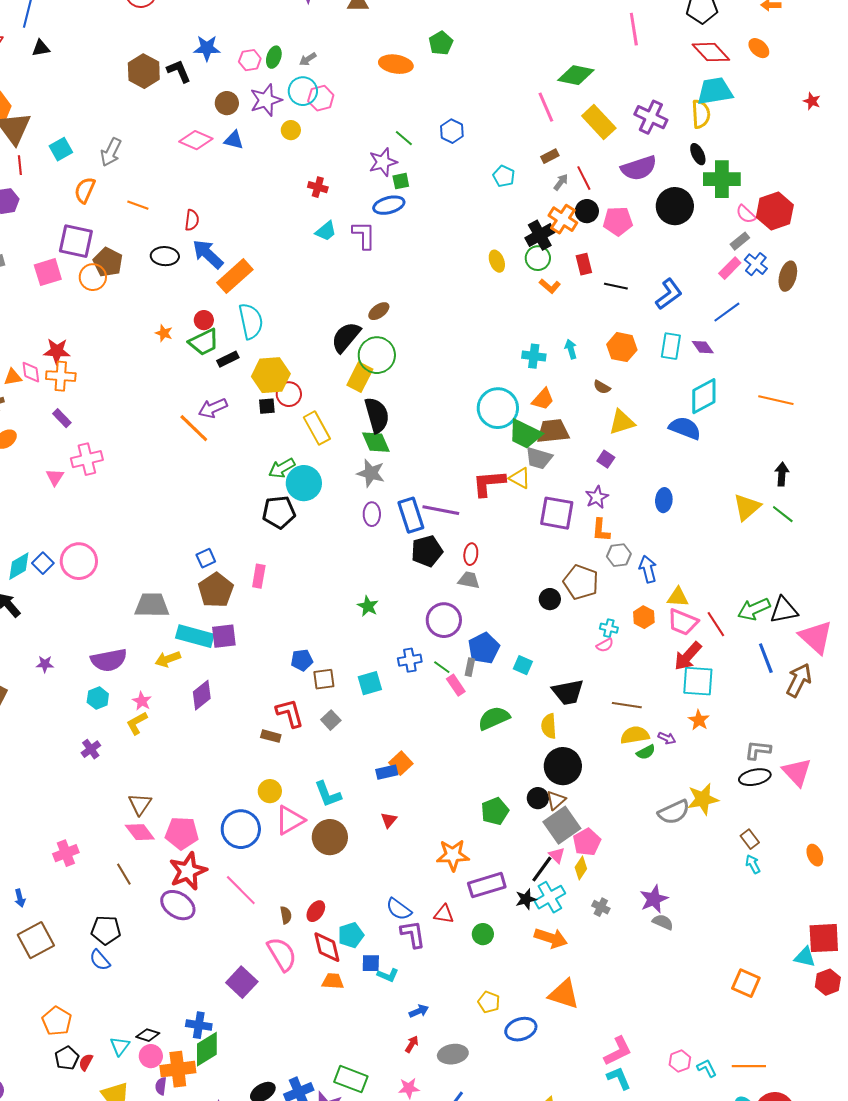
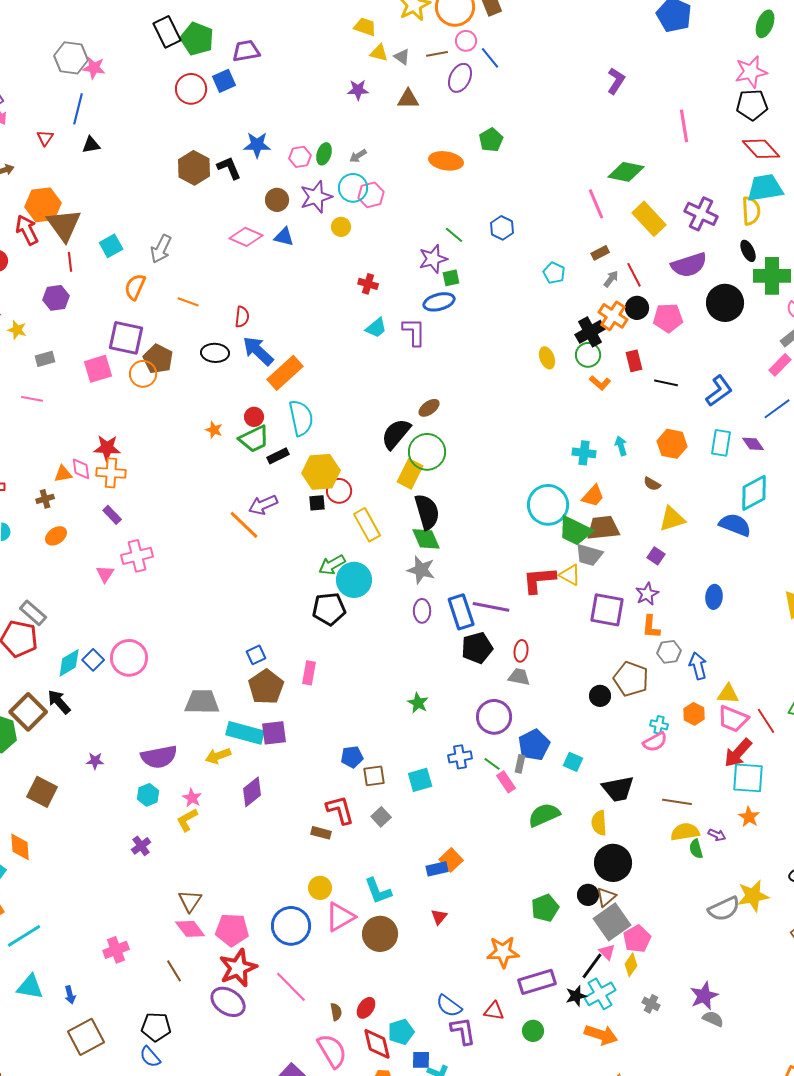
pink semicircle: (605, 645) -> (655, 742), size x1.4
green semicircle: (646, 752) -> (696, 849), turned 102

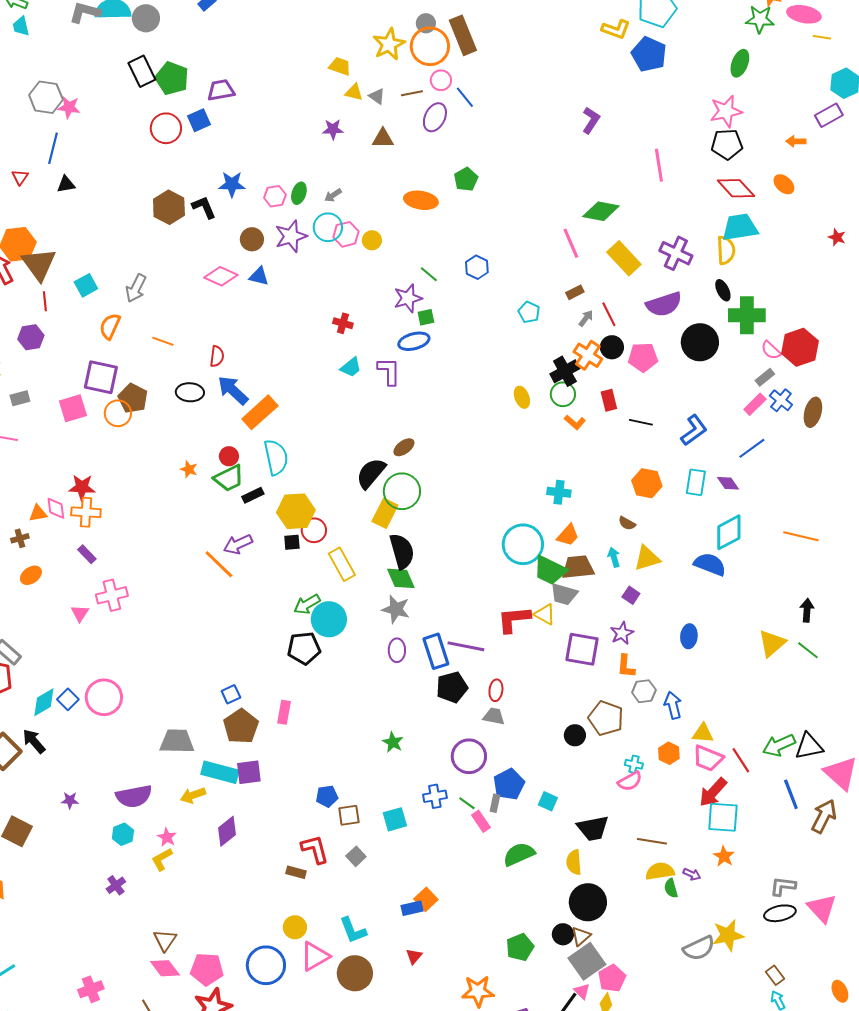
yellow circle: (341, 227) -> (372, 240), moved
cyan arrow: (621, 446) -> (614, 557), moved

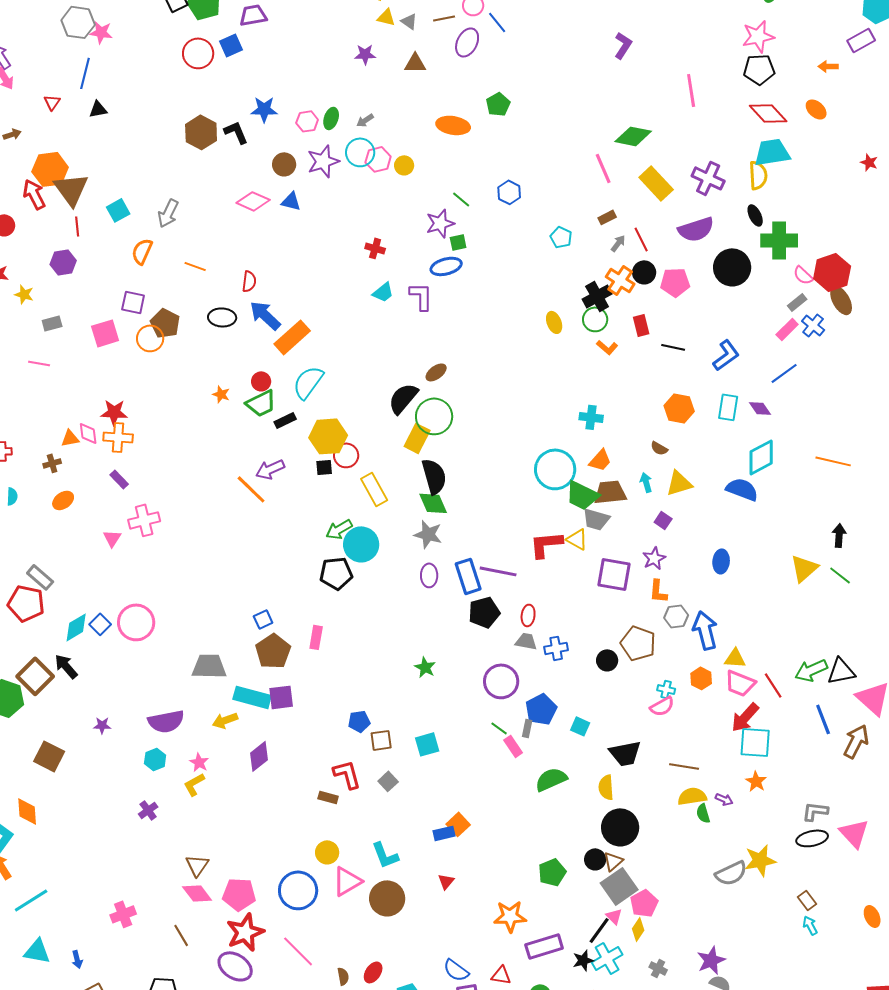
purple square: (101, 377) -> (133, 302), size x0.7
brown ellipse: (813, 412) -> (841, 300), moved, turned -44
cyan semicircle: (276, 457) -> (308, 382), turned -132
blue arrow: (673, 705) -> (705, 630), size x1.4
blue cross: (435, 796) -> (556, 648), moved

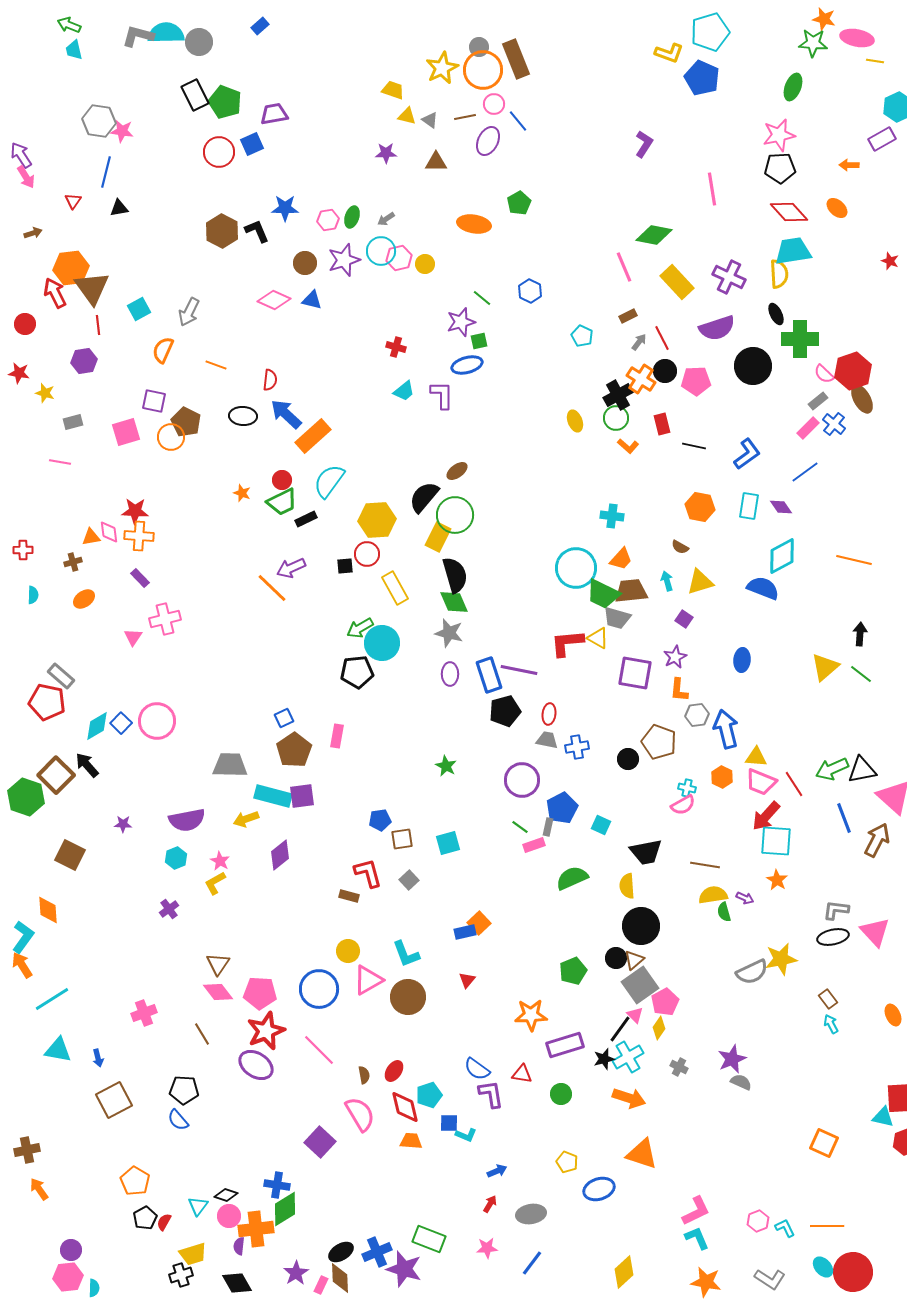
yellow hexagon: (328, 436) -> (377, 520), moved
pink rectangle: (513, 746) -> (534, 845), turned -75

